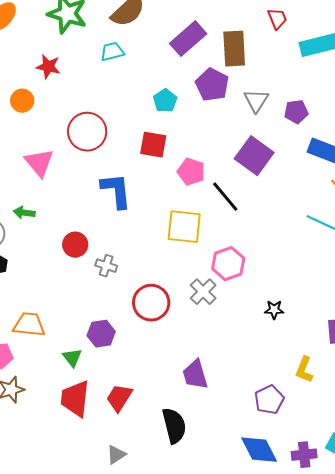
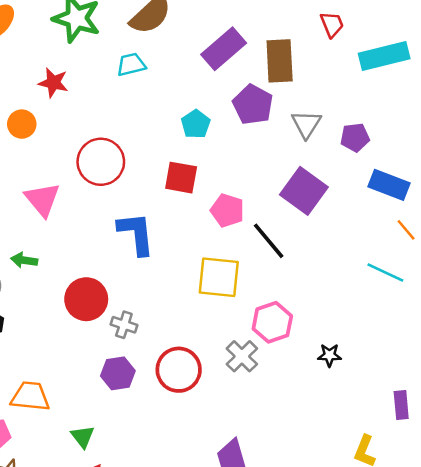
red circle: (75, 245) -> (86, 299), size x1.4
black star: (274, 310) -> (329, 355), moved
purple hexagon: (101, 334) -> (118, 373), moved

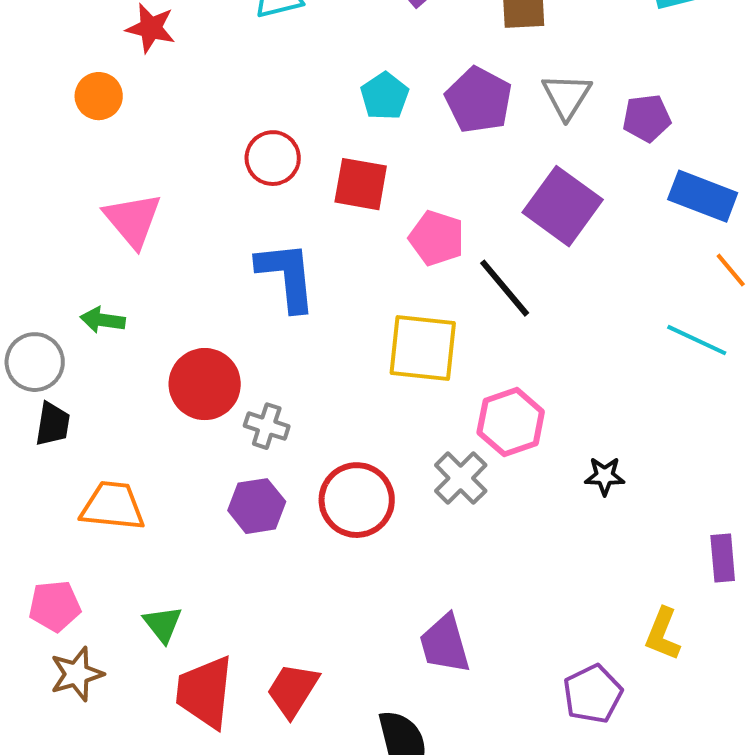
purple pentagon: (253, 105) -> (479, 100), moved
red circle: (101, 162) -> (273, 158), moved, size x0.7
orange trapezoid: (30, 396) -> (113, 506), moved
green triangle: (83, 437) -> (163, 624), moved

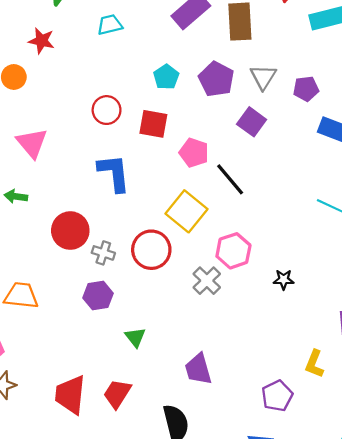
purple square: (563, 206) -> (252, 122), moved, size x0.7
yellow square: (423, 348) -> (187, 211), turned 33
red circle: (357, 500) -> (151, 250), moved
green triangle: (163, 624) -> (135, 337), moved

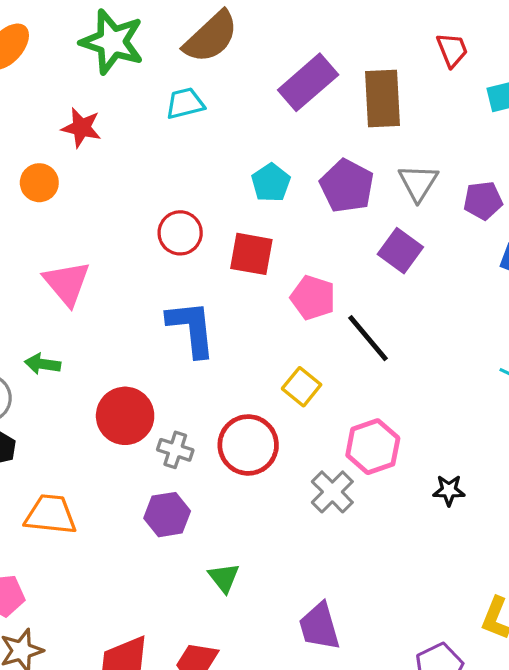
yellow square: (187, 211) -> (302, 387), size x0.6

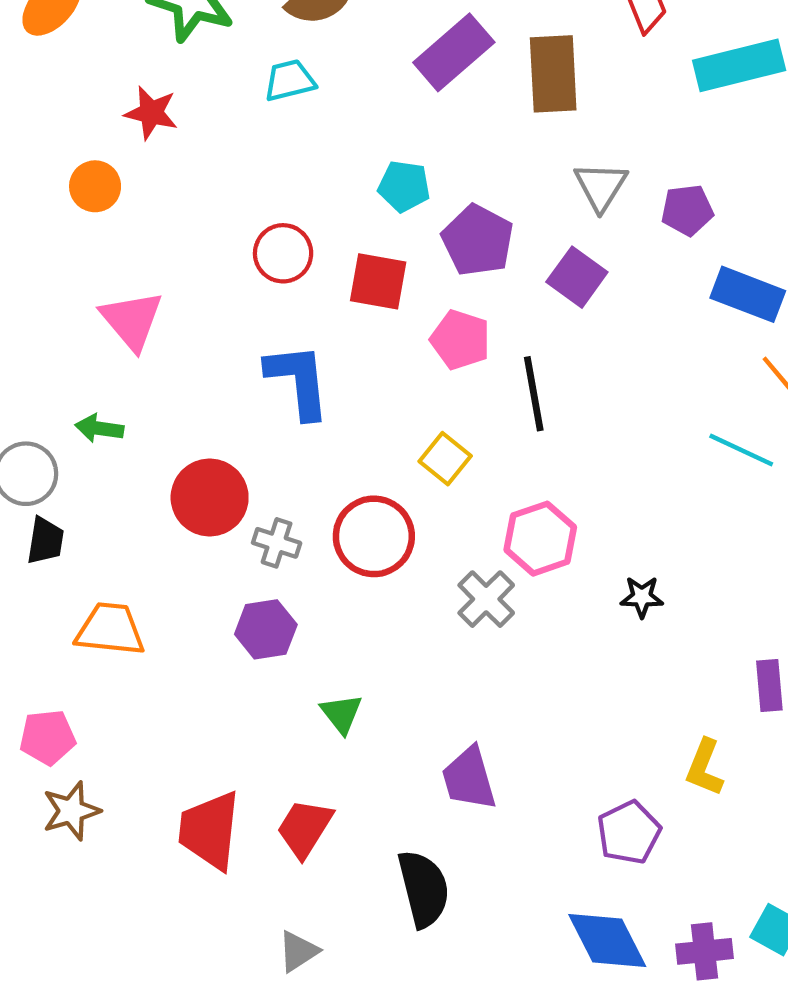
cyan pentagon: (271, 183) -> (404, 186), turned -30
purple pentagon: (347, 186) -> (478, 240), moved
black line: (368, 338) -> (534, 394), turned 30

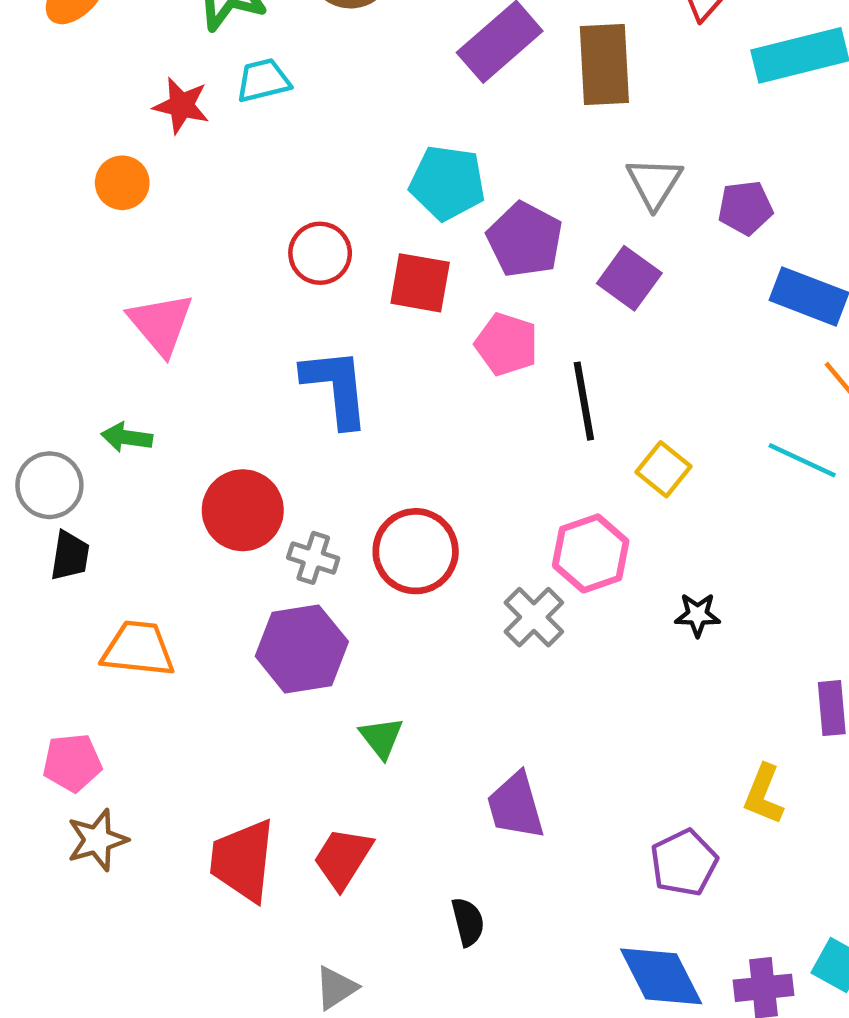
cyan trapezoid: (290, 80) -> (263, 80), moved
cyan pentagon: (404, 186) -> (447, 183), size x1.4
yellow square: (445, 459) -> (663, 469), moved
purple hexagon: (266, 629) -> (302, 649), size x1.4
black semicircle: (424, 889) -> (468, 922), size x0.6

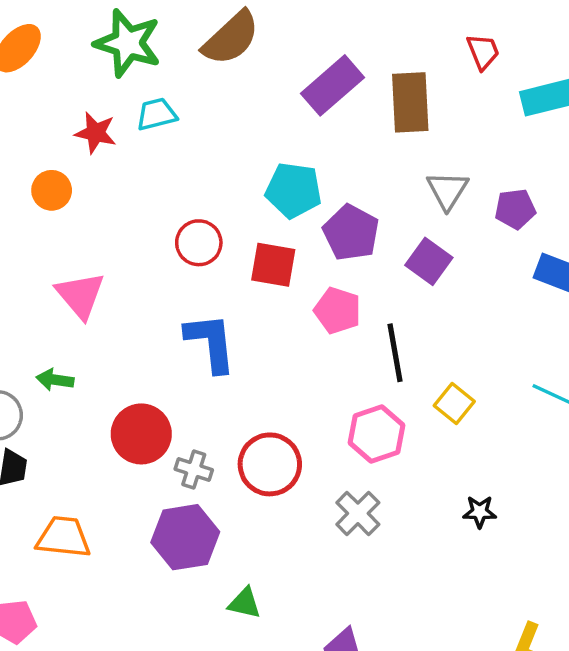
pink hexagon: (591, 553) -> (376, 434), moved
green triangle: (381, 738) -> (244, 603), turned -39

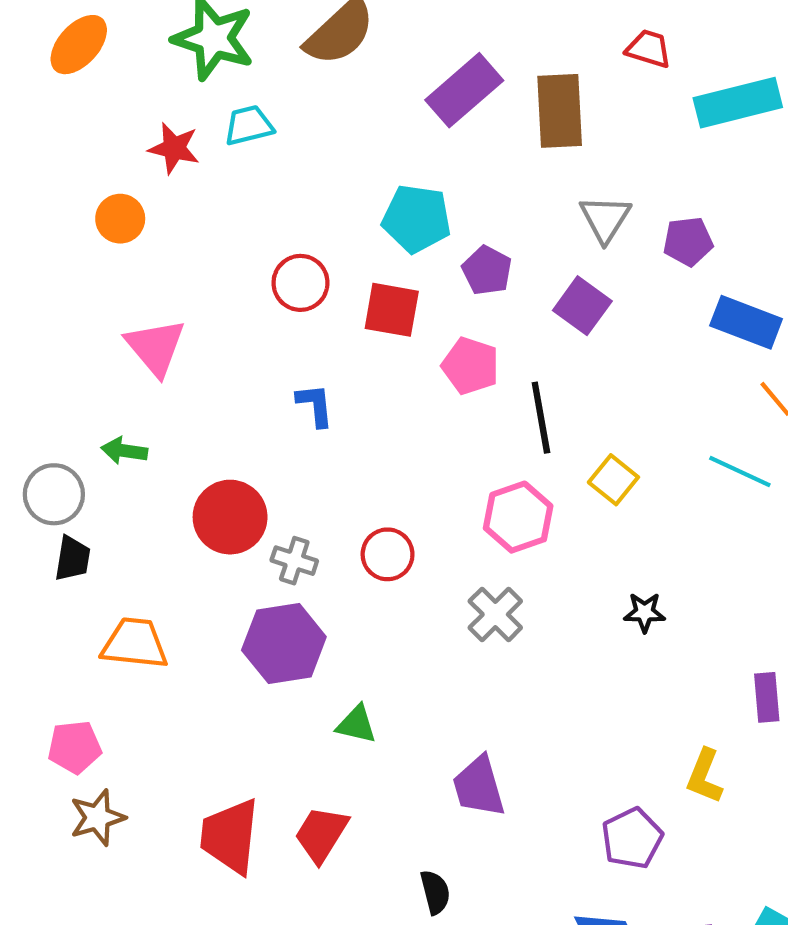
red trapezoid: (483, 52) -> (649, 49), turned -51
purple pentagon: (351, 233) -> (487, 270), size x0.7
blue L-shape: (211, 343) -> (315, 405), size x0.6
red circle: (270, 464) -> (388, 554), size x0.7

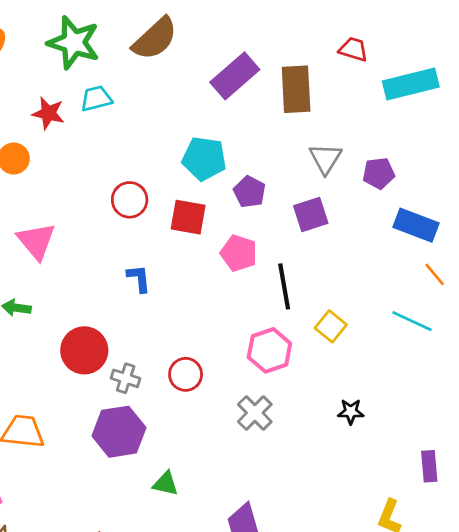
purple square: (582, 306) -> (311, 214), turned 36

